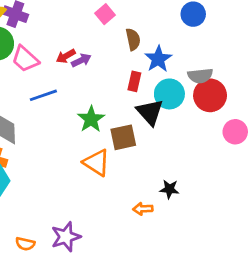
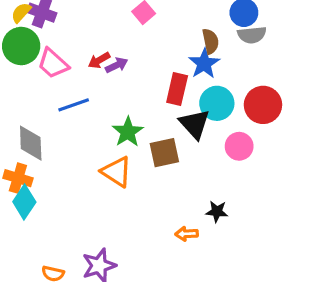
brown semicircle: (133, 39) -> (210, 41), moved
gray semicircle: (200, 76) -> (252, 35), moved
red rectangle: (134, 81) -> (177, 89), size x1.4
pink circle: (235, 132) -> (239, 146), moved
orange triangle: (97, 163) -> (117, 172), moved

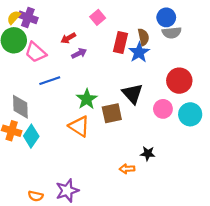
red arrow: (99, 60) -> (68, 38), moved
red rectangle: (177, 89) -> (121, 42), moved
cyan circle: (217, 103) -> (190, 114), moved
cyan diamond: (24, 202) -> (31, 136), moved

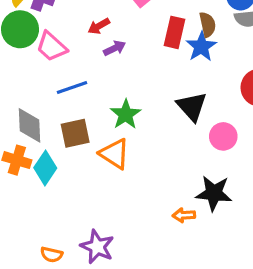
pink circle: (163, 109) -> (223, 136), moved
brown square: (112, 113) -> (75, 133), moved
black star: (148, 154) -> (214, 193), size x1.6
purple star: (67, 191) -> (97, 247), turned -30

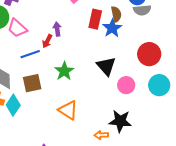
red arrow: (99, 26) -> (47, 41), moved, turned -32
purple arrow: (115, 48) -> (57, 29), turned -72
orange triangle: (115, 154) -> (68, 110), moved

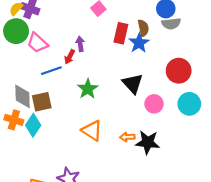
brown square: (32, 83) -> (42, 102), moved
orange arrow: (101, 135) -> (127, 137), moved

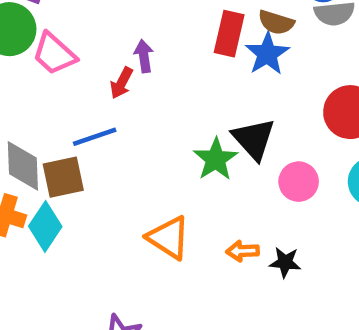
brown semicircle: (143, 28) -> (276, 22), turned 119
blue line: (51, 71) -> (95, 137), moved
green star: (88, 89) -> (216, 159), moved
black star: (148, 142) -> (285, 262), size x0.6

